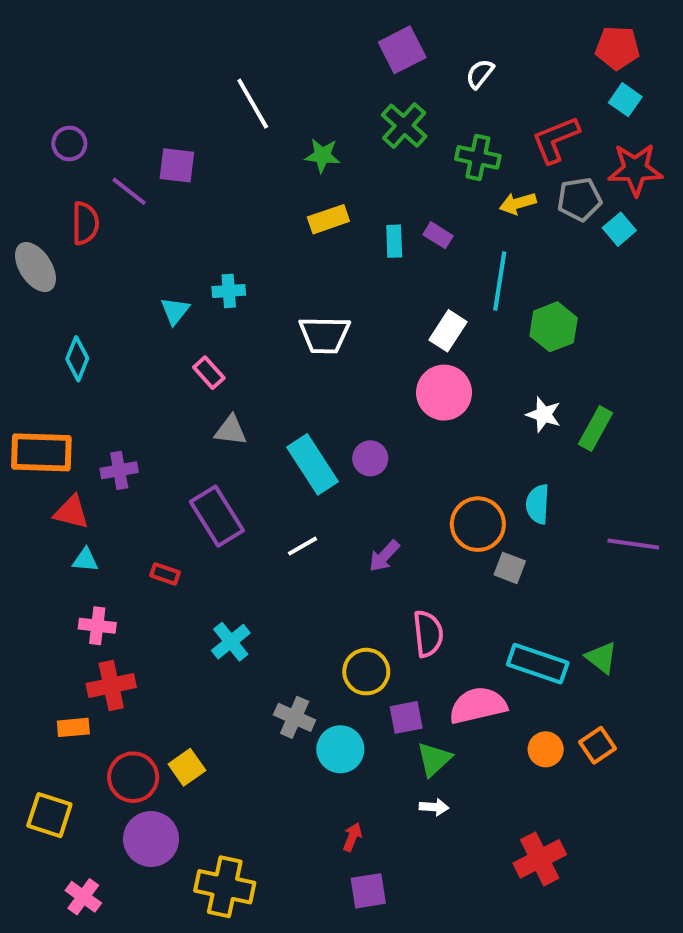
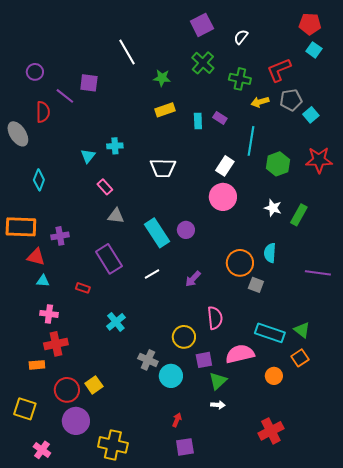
red star: (635, 169) -> (319, 160), moved
orange square: (597, 745) -> (300, 358), moved

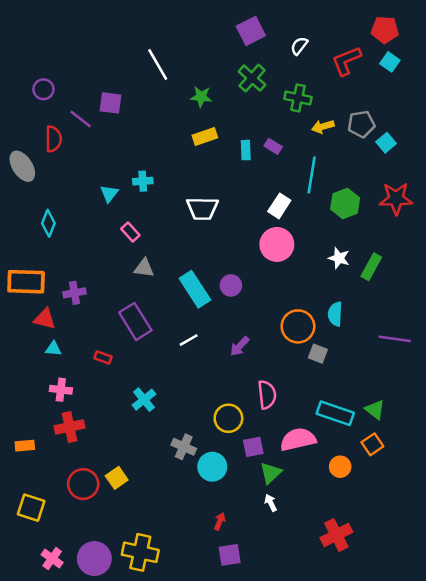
red L-shape: (279, 70) -> (346, 61), moved
orange rectangle: (37, 365) -> (25, 446), moved
white arrow: (218, 405) -> (271, 503), turned -120
purple circle: (76, 421) -> (94, 559), moved

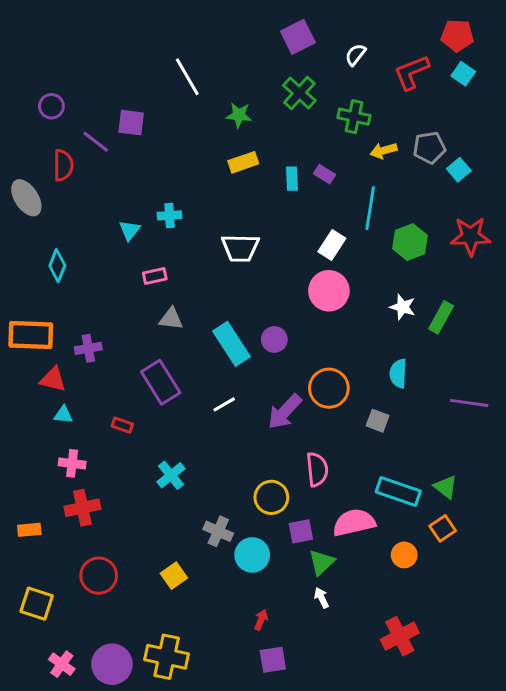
pink rectangle: (130, 232) -> (155, 276), turned -60
orange circle: (298, 326) -> (329, 388), moved
purple arrow: (240, 346) -> (285, 412), size x1.5
yellow square: (117, 478) -> (174, 576), moved

